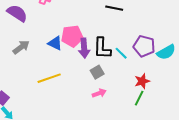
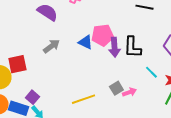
cyan line: (121, 53) -> (151, 72), moved
gray square: (97, 72) -> (116, 88), moved
yellow line: (49, 78) -> (83, 99), moved

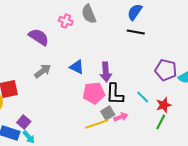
pink pentagon: (102, 35) -> (94, 93), moved
black L-shape: (132, 47) -> (115, 94), moved
yellow line: (83, 99) -> (97, 124), moved

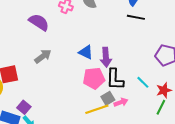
blue triangle: (77, 67) -> (86, 52), moved

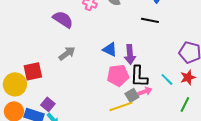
black line: (136, 17) -> (150, 20), moved
red star: (164, 90) -> (188, 77), moved
pink arrow: (121, 102) -> (145, 91), moved

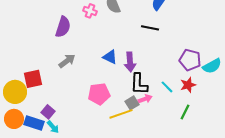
purple semicircle: (63, 19) -> (63, 27), turned 75
pink pentagon: (118, 75) -> (99, 94), moved

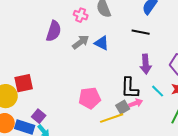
blue triangle: (110, 57) -> (102, 43), moved
gray arrow: (67, 61) -> (81, 42), moved
purple arrow: (130, 62) -> (146, 64), moved

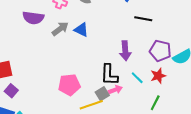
purple semicircle: (54, 31) -> (33, 18), turned 80
black line: (141, 32) -> (143, 19), moved
purple square: (39, 116) -> (11, 91), moved

